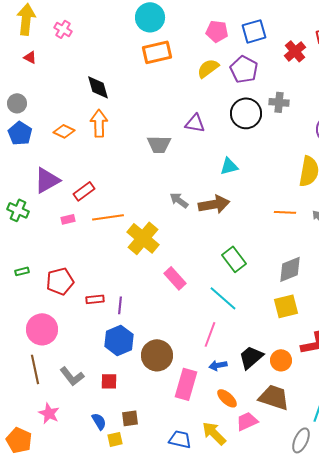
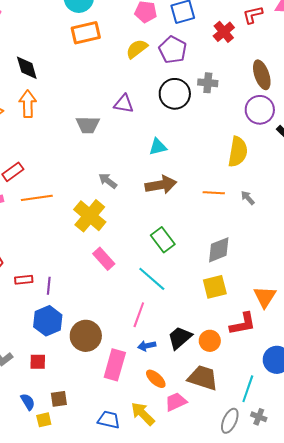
brown arrow: (214, 204) -> (161, 185), moved
yellow cross: (143, 238) -> (90, 216), moved

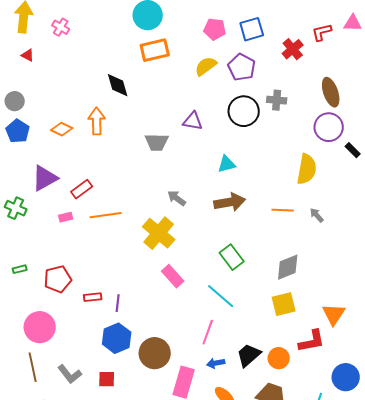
black diamond: (27, 68) -> (118, 85), moved

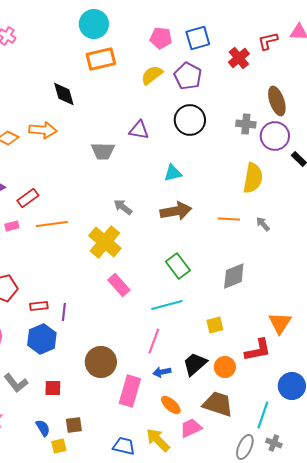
gray cross: (277, 100) -> (246, 124), moved
orange arrow: (97, 121) -> (43, 130), turned 96
cyan line: (221, 296) -> (167, 305), turned -56
yellow square: (284, 304) -> (215, 325), moved, size x0.7
blue hexagon: (117, 338) -> (42, 339), moved

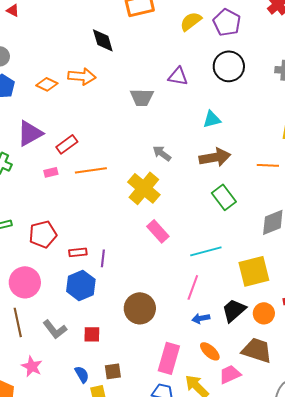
green rectangle: (178, 266) -> (224, 197), moved
yellow square: (215, 325) -> (254, 271), size x1.8
pink rectangle: (130, 391) -> (169, 358), moved

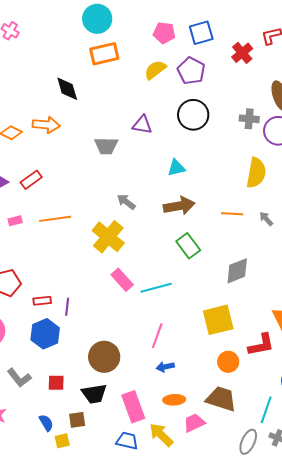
red rectangle: (67, 144) -> (31, 180), moved
cyan line: (206, 251) -> (156, 288), moved
black trapezoid: (234, 310) -> (94, 394), moved, turned -148
orange ellipse: (210, 351) -> (174, 400), turned -45
pink rectangle: (169, 358) -> (133, 407), turned -36

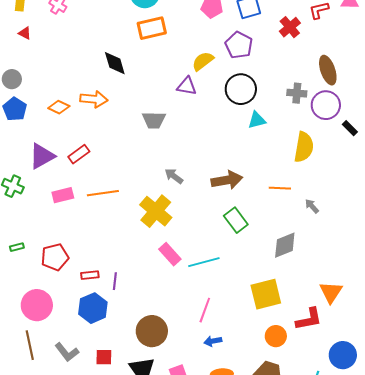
yellow semicircle: (155, 70) -> (203, 61), moved
purple triangle: (142, 125) -> (187, 86), moved
cyan triangle: (176, 168) -> (257, 120), moved
gray arrow: (266, 219) -> (312, 206), moved
pink rectangle: (15, 221) -> (63, 195), size x1.5

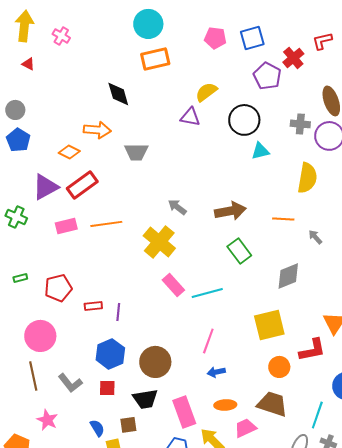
purple pentagon: (239, 45) -> (267, 76), moved
orange diamond: (59, 107) -> (69, 152), moved
gray trapezoid: (154, 120) -> (136, 152), moved
red rectangle: (79, 154) -> (82, 185), size x1.4
blue hexagon: (93, 308) -> (110, 354), moved

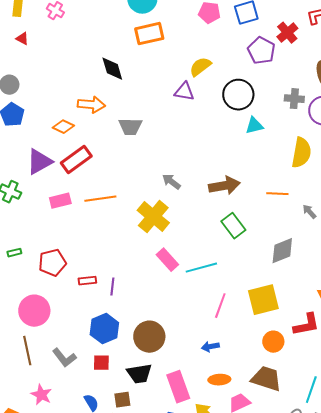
pink line: (208, 341) -> (220, 306), moved

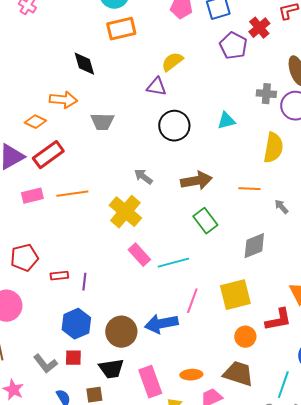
black circle: (238, 95) -> (174, 126), moved
blue arrow: (210, 347) -> (161, 324), moved, size x1.8
gray L-shape: (64, 358) -> (45, 364), moved

